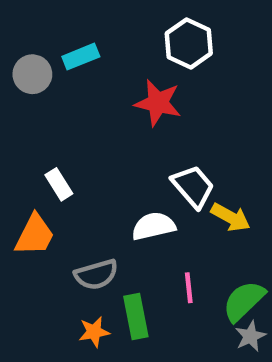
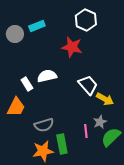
white semicircle: (153, 226) -> (47, 76), moved
orange star: (94, 332) -> (43, 151), size x1.5
gray star: (250, 336) -> (100, 122), moved

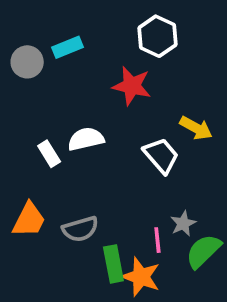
yellow arrow: (105, 99) -> (196, 128), moved
orange trapezoid: (16, 107) -> (29, 220), moved
orange star: (43, 151) -> (141, 277), moved, turned 30

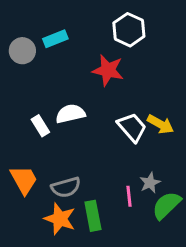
yellow arrow: (196, 128) -> (160, 124), moved
orange trapezoid: (29, 220) -> (24, 180), turned -56
orange star: (141, 277) -> (60, 219), moved

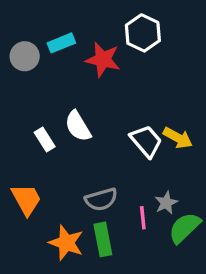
red star: (108, 70) -> (103, 60), moved
white semicircle: (70, 114) -> (78, 126), turned -108
gray semicircle: (66, 187) -> (101, 199), moved

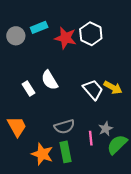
white hexagon: (143, 33) -> (91, 34), moved

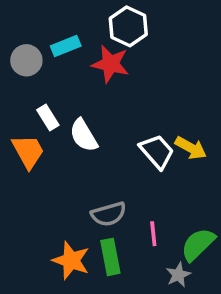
white hexagon: (91, 34) -> (128, 26), moved
white rectangle: (28, 89) -> (48, 118), moved
orange trapezoid: (17, 127) -> (28, 151), moved
gray star: (106, 129) -> (178, 275), moved

